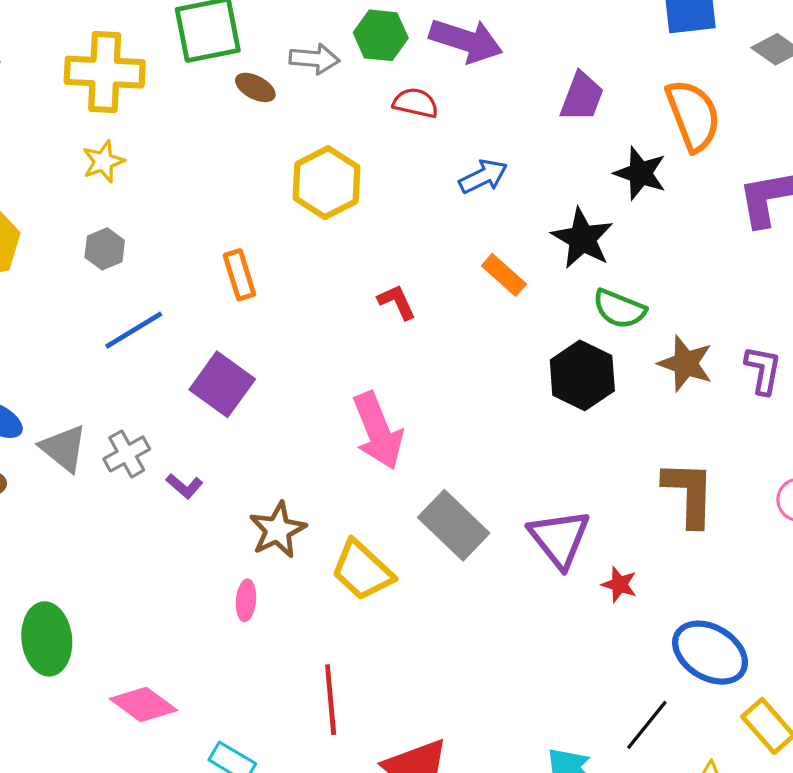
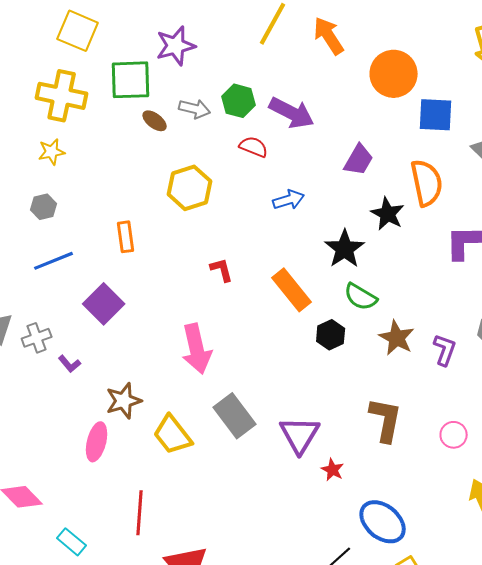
orange rectangle: (504, 275) -> (292, 290), moved, size x1.5
black hexagon: (582, 375) -> (331, 335), size x0.7
pink ellipse: (246, 600) -> (97, 442), size x1.5

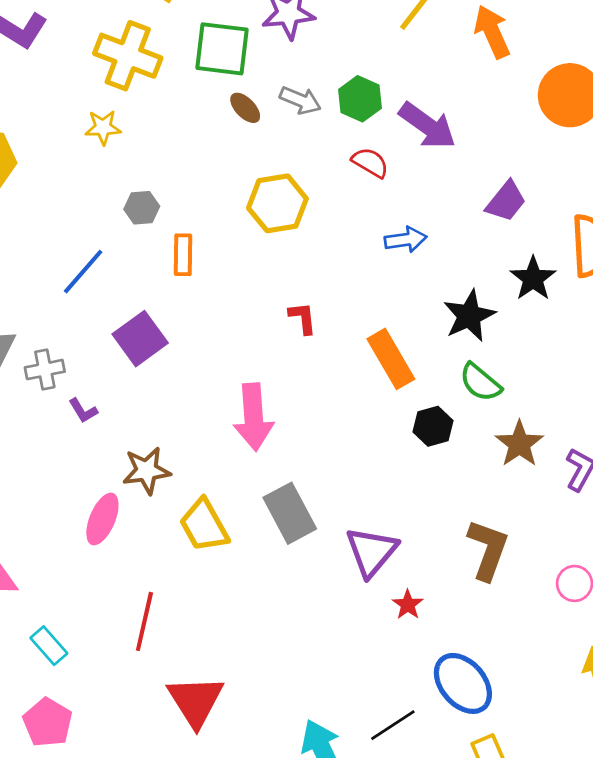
gray hexagon: (44, 207) -> (142, 208), moved
blue line: (54, 261) -> (83, 272), turned -36

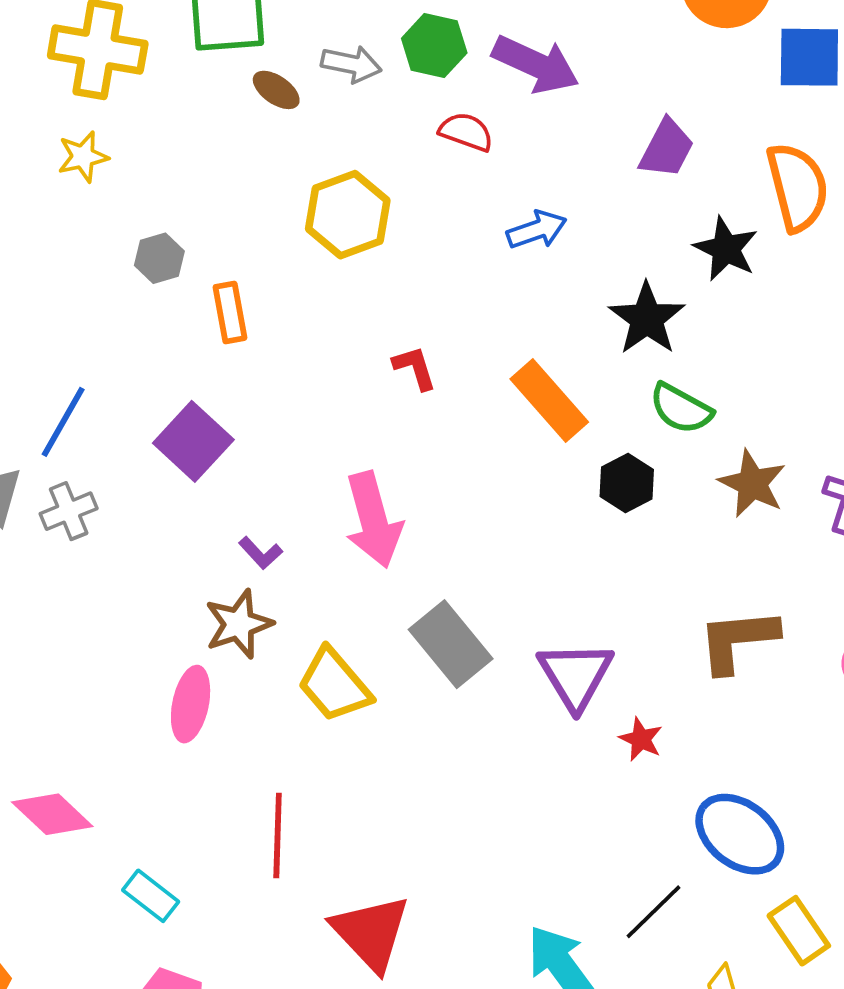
blue line: (83, 272) -> (63, 422), moved
purple L-shape: (83, 411) -> (261, 553), moved
brown L-shape: (488, 550) -> (738, 640), turned -104

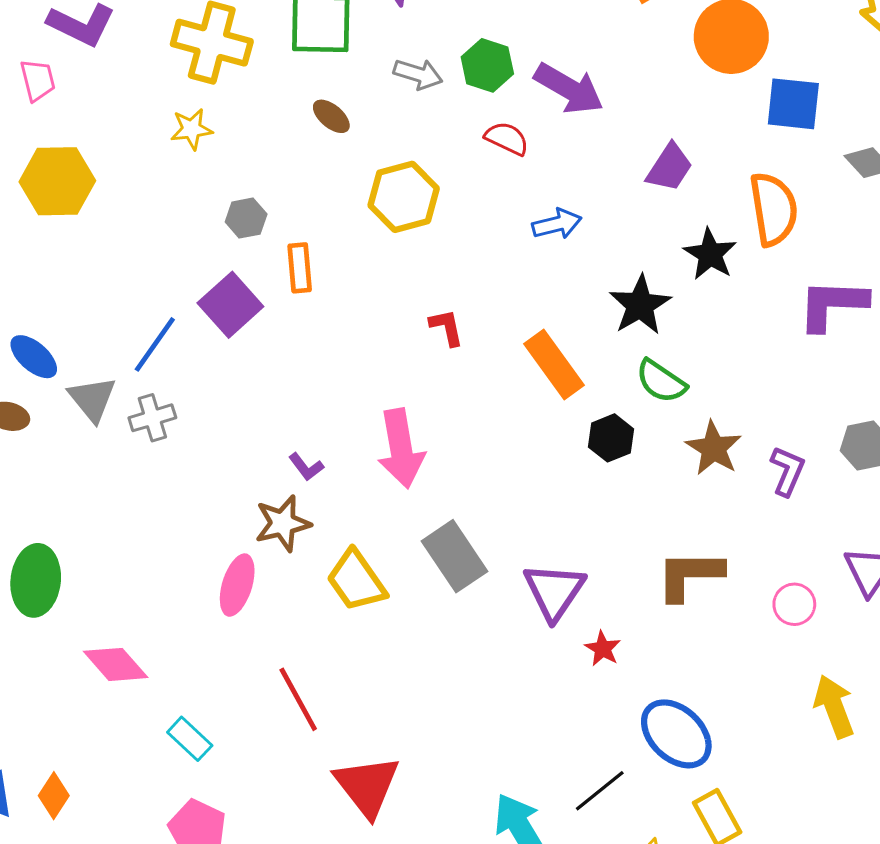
brown ellipse: (276, 90) -> (331, 116), moved
purple square: (193, 441) -> (230, 305), moved
red line: (278, 836) -> (298, 699), turned -36

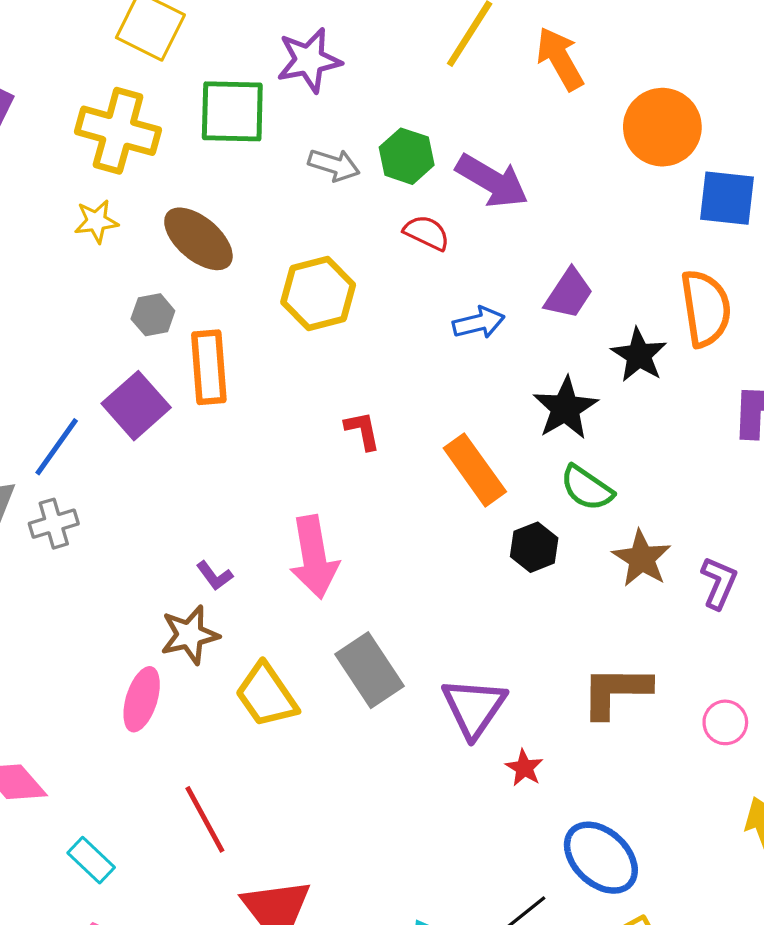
brown ellipse: (331, 116) -> (198, 239), moved, size x1.8
purple trapezoid: (669, 167) -> (569, 294), moved
orange rectangle: (300, 268) -> (209, 367), size x1.4

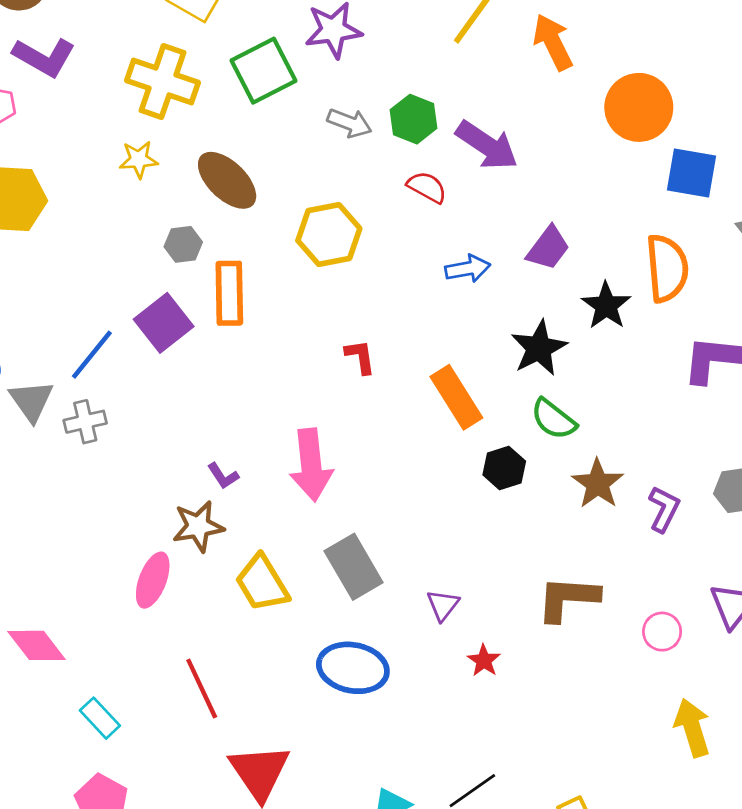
green square: (232, 111) -> (263, 71), turned -32
purple triangle: (474, 708) -> (443, 605), size x0.6
blue ellipse: (601, 858) -> (353, 668), moved, turned -36

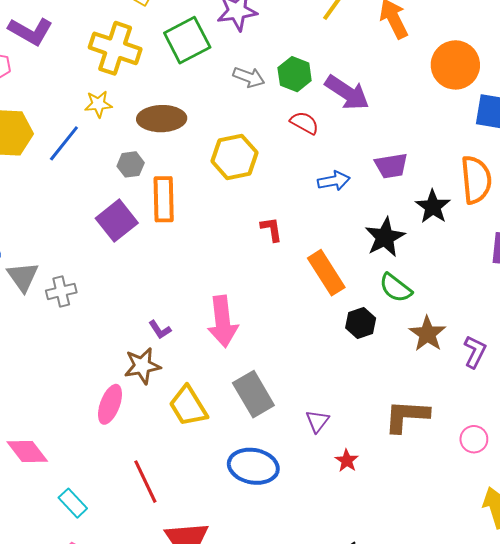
brown ellipse: (227, 180) -> (162, 119), turned -45
purple trapezoid: (548, 248) -> (391, 166), turned 44
blue line: (92, 355) -> (64, 143), moved
red L-shape: (360, 357) -> (271, 229), moved

